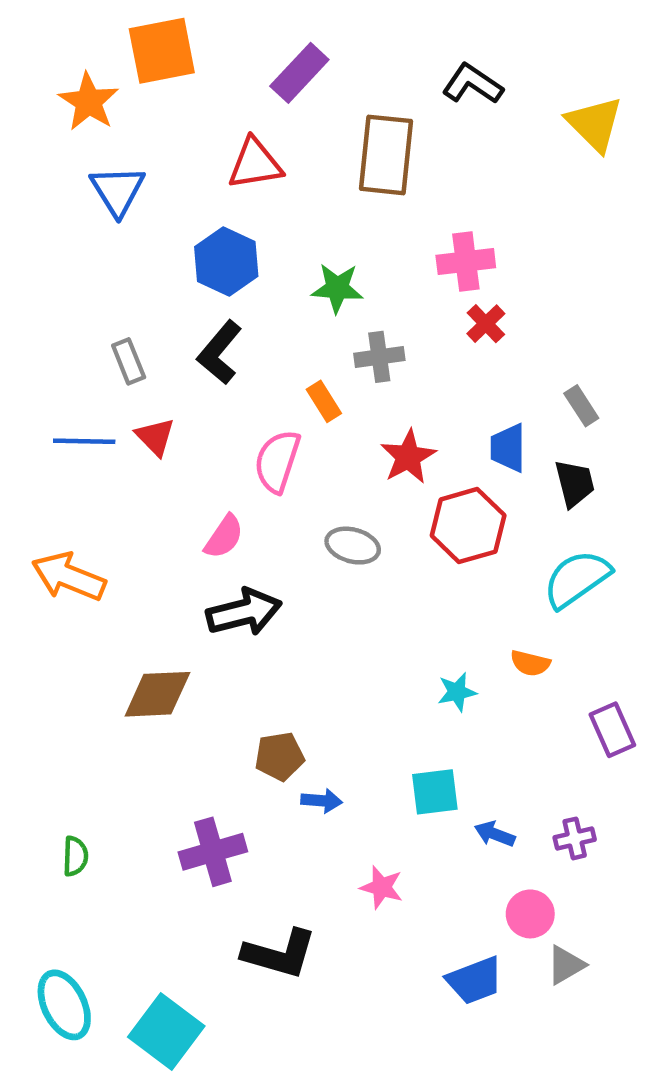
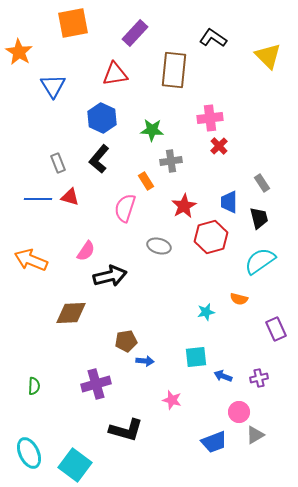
orange star: (89, 102) -> (19, 52), moved
red triangle: (155, 437) -> (70, 197), turned -30
pink semicircle: (224, 537) -> (86, 251), moved

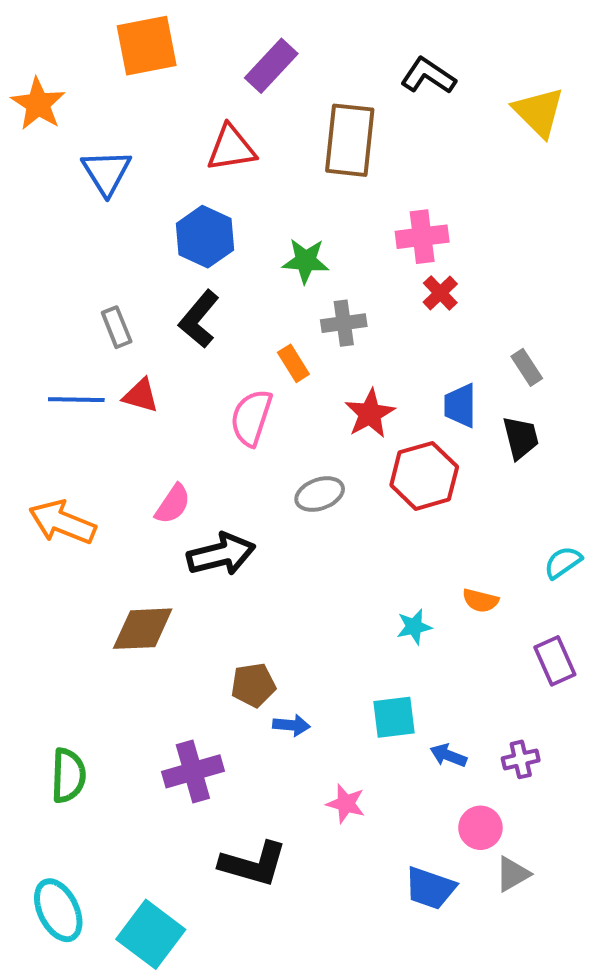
gray ellipse: (159, 246) -> (320, 494), turned -35
cyan semicircle: (260, 261) -> (563, 562), moved, size x0.6
green semicircle: (34, 386) -> (68, 775), size x1.5
blue trapezoid: (214, 442) -> (430, 888), turned 40

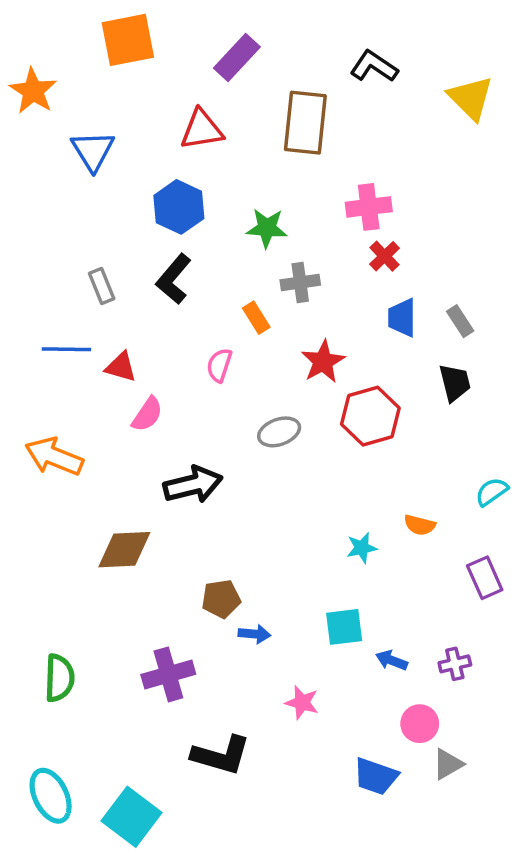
red triangle: (141, 396) -> (121, 367), moved
blue trapezoid: (460, 406) -> (402, 318), moved
pink semicircle: (251, 418) -> (219, 365), size x0.7
pink semicircle: (173, 504) -> (147, 414), moved

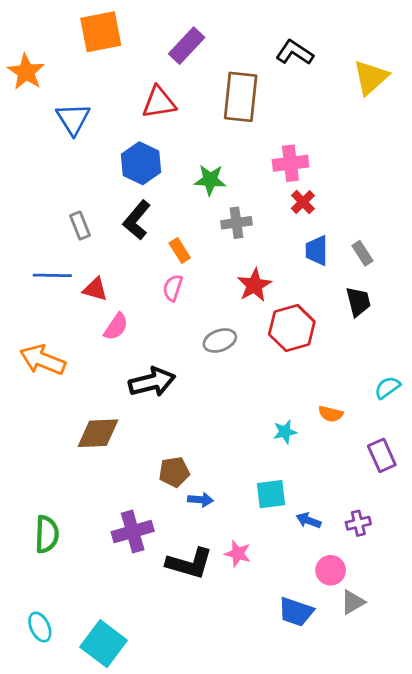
yellow triangle: (471, 98) -> (371, 77), turned 33
orange rectangle: (256, 318) -> (180, 250), moved
black L-shape: (221, 755) -> (189, 563), moved
cyan ellipse: (51, 796) -> (40, 627), size x0.7

